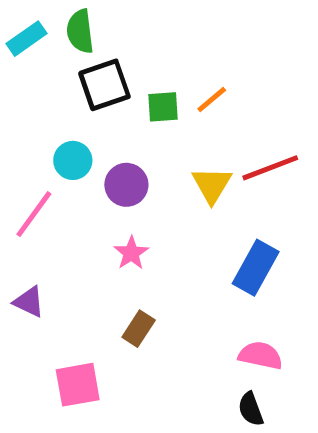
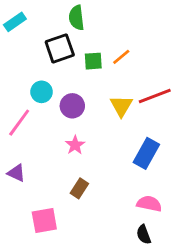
green semicircle: (80, 31) -> (76, 18), moved

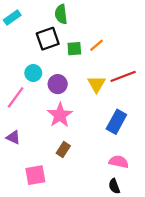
pink star: (75, 145) -> (60, 115), size x1.6

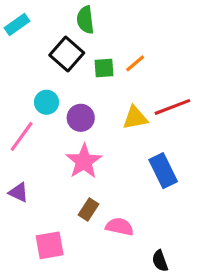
black square: (48, 39) -> (67, 54), turned -30
yellow triangle: (96, 84) -> (135, 118), turned 48
blue rectangle: (116, 122) -> (163, 171), turned -55
pink semicircle: (119, 162) -> (120, 227), moved

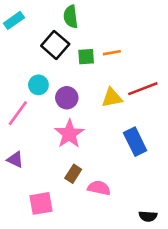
orange line: (135, 63) -> (112, 53), turned 30
black semicircle: (160, 261) -> (148, 216), moved, turned -66

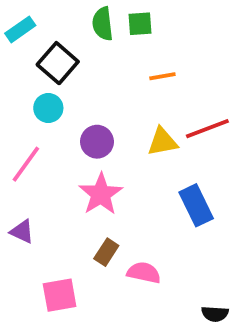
black square: (55, 45) -> (58, 63), moved
green square: (86, 57) -> (140, 24), moved
cyan circle: (38, 85) -> (48, 108), moved

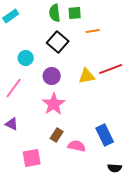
black square: (58, 63) -> (58, 42), moved
orange line: (162, 76) -> (93, 31), moved
blue rectangle: (196, 205) -> (105, 135), moved

